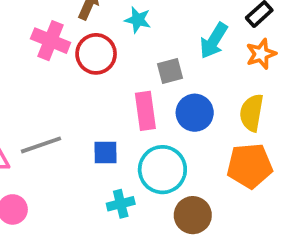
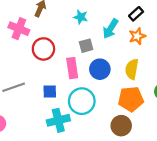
cyan star: (138, 20) -> (81, 17), moved
red circle: (96, 54) -> (43, 49), moved
cyan cross: (121, 204) -> (58, 120), size x1.5
brown circle: (193, 215) -> (121, 126), moved

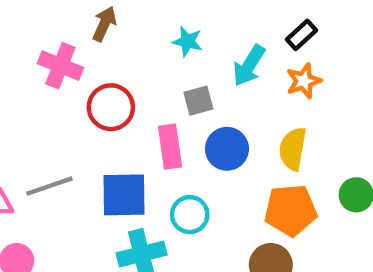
blue square: (50, 92) -> (124, 195), size x1.6
cyan circle: (82, 101) -> (190, 215), size x0.7

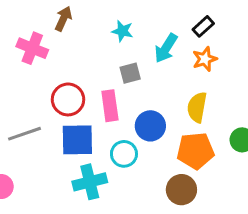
red circle: (111, 107) -> (68, 99), moved
blue circle: (227, 149) -> (150, 126), moved

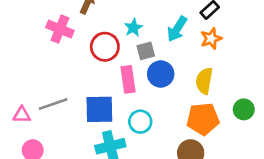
cyan star: (122, 31) -> (133, 28), moved, turned 30
red circle: (68, 99) -> (105, 47), moved
blue circle: (150, 126) -> (161, 74), moved

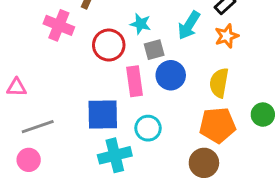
cyan star: (133, 28) -> (140, 24), turned -30
gray line: (53, 104) -> (38, 127), moved
pink triangle: (22, 115) -> (17, 87), moved

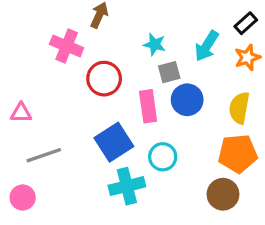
red circle: (109, 45) -> (104, 79), moved
blue square: (103, 115) -> (114, 142), turned -32
pink circle: (29, 160) -> (23, 198), moved

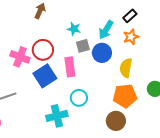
pink cross: (67, 46) -> (20, 57), moved
blue circle: (187, 100) -> (102, 53), moved
blue square: (114, 142) -> (45, 76), moved

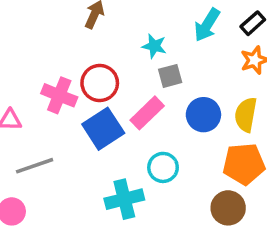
cyan arrow: (106, 30) -> (207, 25), moved
blue circle: (102, 53) -> (203, 115), moved
pink rectangle: (70, 67) -> (147, 113), turned 54

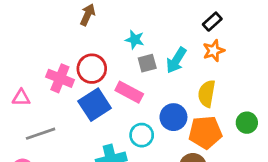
cyan arrow: (207, 25) -> (176, 60), moved
pink rectangle: (147, 113) -> (129, 92), turned 72
blue circle: (203, 115) -> (173, 117), moved

